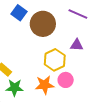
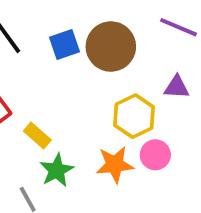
blue square: (19, 13) -> (64, 45), moved, turned 35
green star: (15, 88) -> (57, 170), turned -30

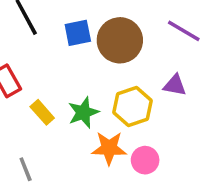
pink circle: (155, 155) -> (145, 160), moved
green star: (57, 170) -> (83, 112), moved

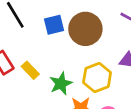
yellow rectangle: (42, 112) -> (30, 70), moved

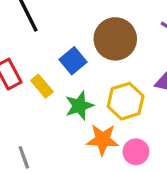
blue square: (54, 25) -> (73, 61), moved, turned -30

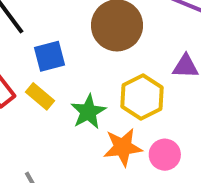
blue square: (73, 61) -> (49, 56), moved, turned 35

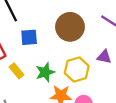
yellow rectangle: (40, 96) -> (17, 71), moved

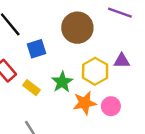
purple triangle: (104, 57) -> (122, 61), moved

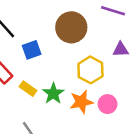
purple triangle: (122, 61) -> (121, 50), moved
green star: (62, 82) -> (53, 93), moved

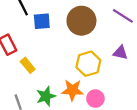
blue square: (32, 50) -> (42, 21), moved
green star: (53, 93) -> (46, 96), moved

